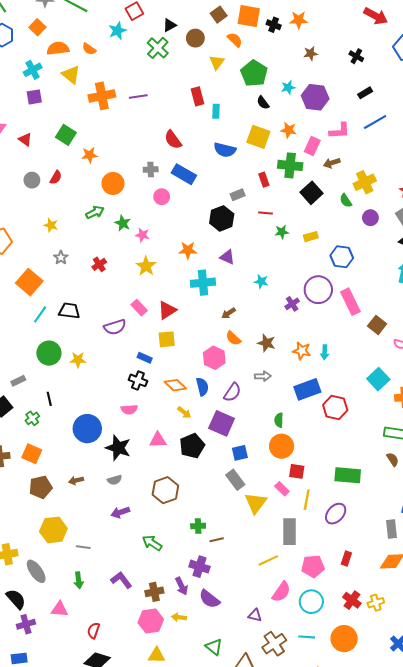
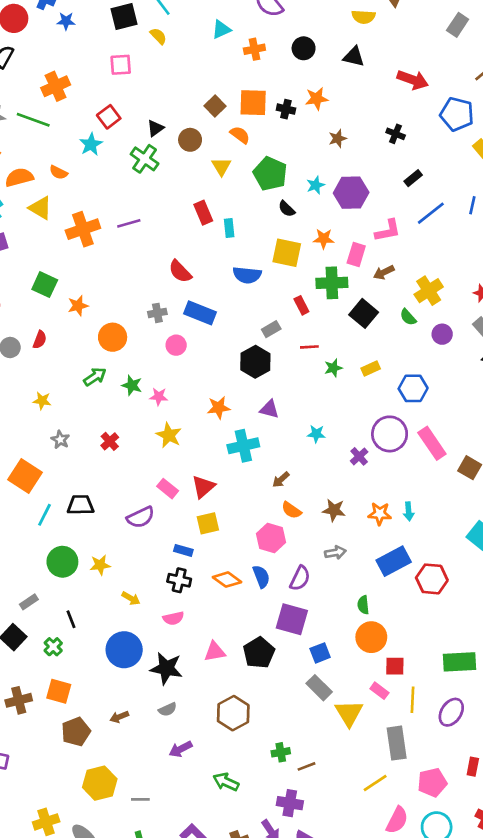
yellow arrow: (184, 412) -> (131, 598), moved

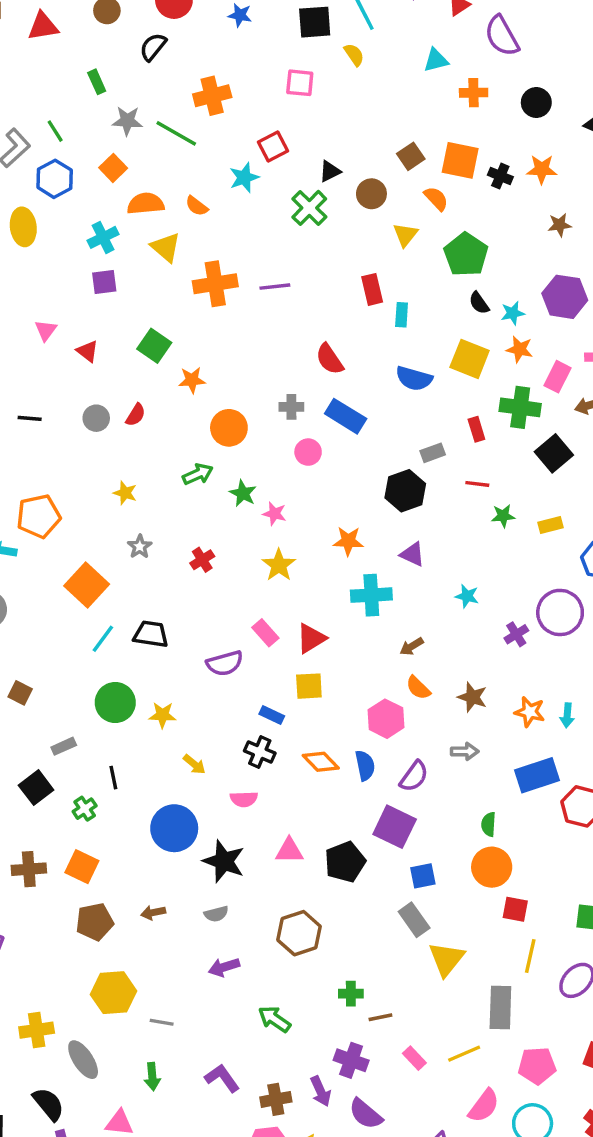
cyan star: (316, 185) -> (513, 313), moved
pink rectangle: (379, 691) -> (414, 1058), moved

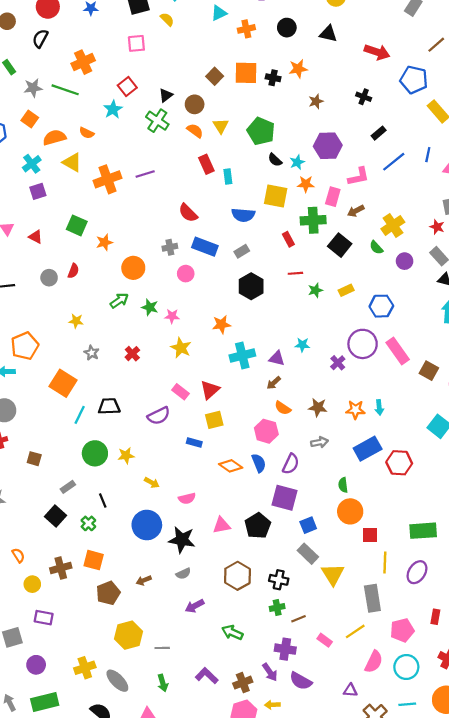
orange semicircle: (436, 199) -> (195, 131), moved
gray rectangle: (433, 453) -> (242, 251), moved
purple triangle: (413, 554) -> (277, 358), moved
black cross: (260, 752) -> (279, 580), moved

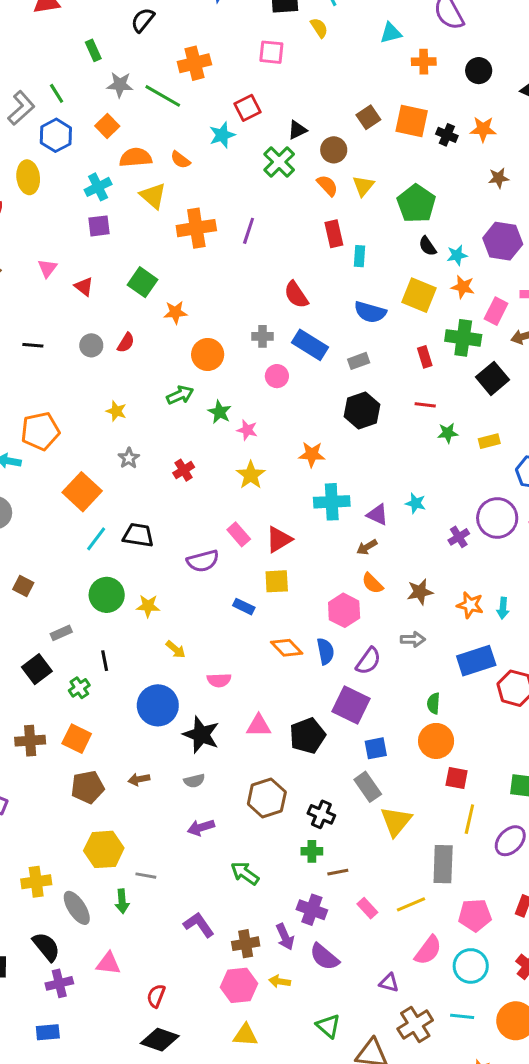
purple line: (145, 174) -> (249, 231), turned -66
brown star: (318, 407) -> (420, 592), turned -30
green arrow: (163, 683) -> (122, 901), moved

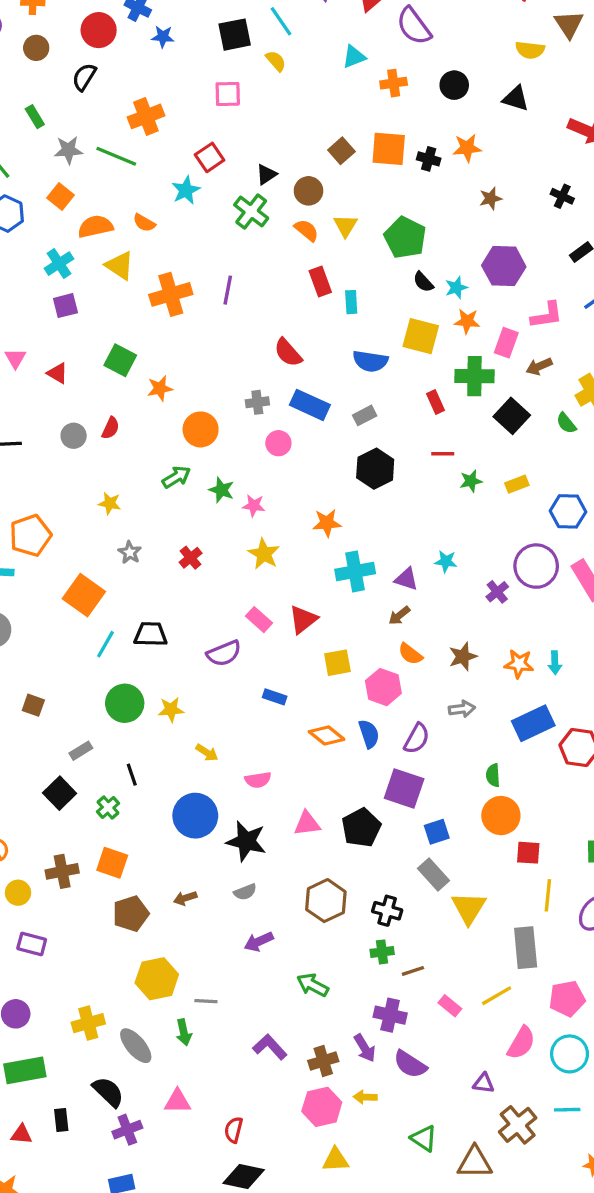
yellow square: (277, 581) -> (337, 663), moved

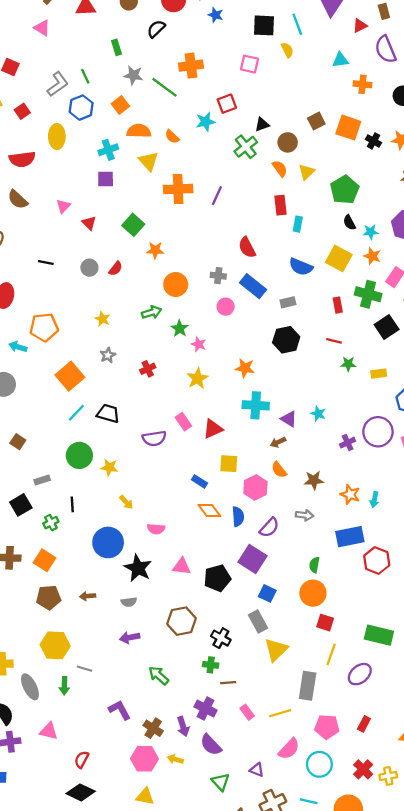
blue rectangle: (275, 697) -> (199, 481), moved
blue square: (437, 832) -> (267, 593), turned 30
brown cross: (323, 1061) -> (153, 728), turned 36
green triangle: (424, 1138) -> (221, 782), moved

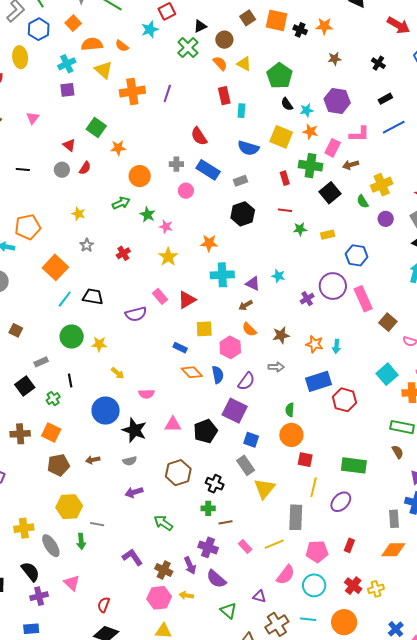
yellow triangle: (307, 172) -> (244, 64), turned -42
red triangle: (89, 223) -> (69, 145), moved
pink triangle: (49, 731) -> (72, 583), turned 36

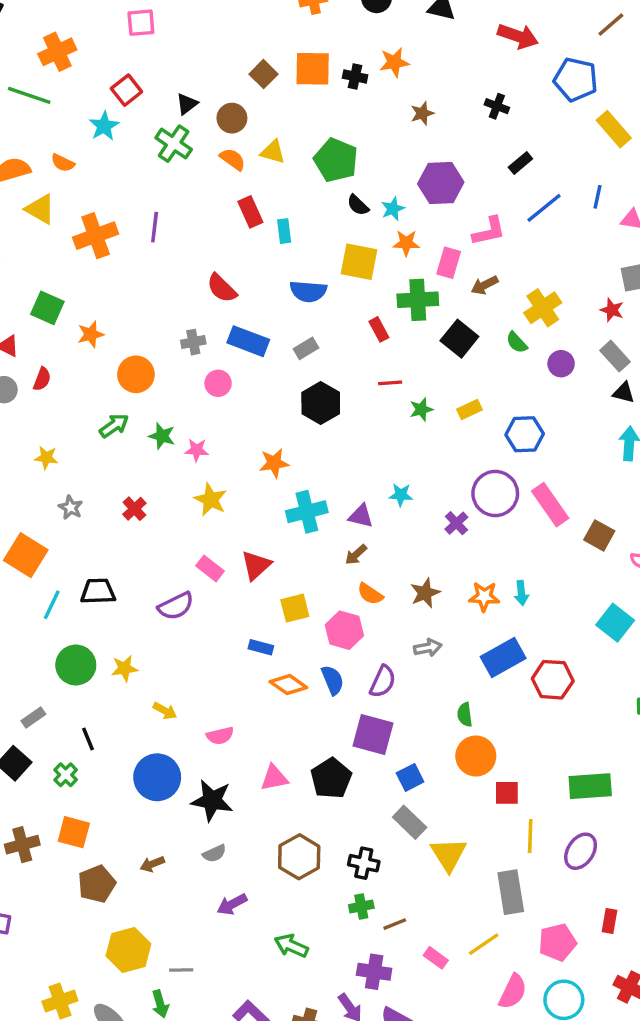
blue square: (251, 440) -> (410, 777), turned -35

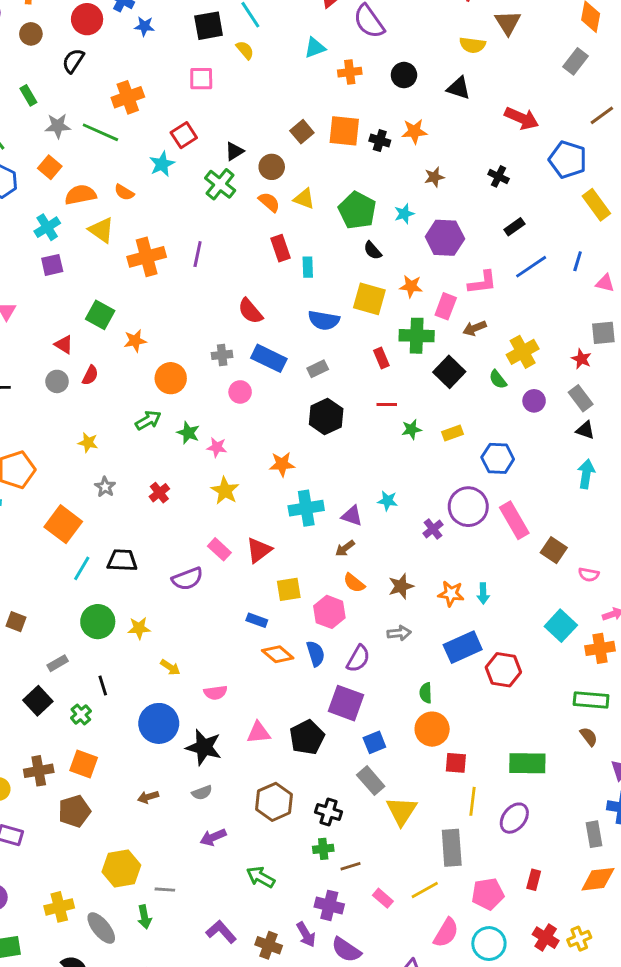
cyan star: (393, 209) -> (404, 214), moved
brown pentagon: (97, 884) -> (74, 811), moved

